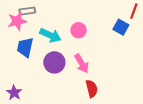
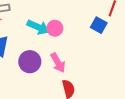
cyan arrow: (50, 35) -> (38, 27), moved

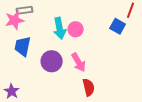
cyan arrow: (38, 27) -> (60, 28), turned 55

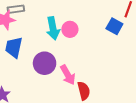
pink arrow: (79, 62) -> (68, 75), moved

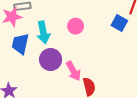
cyan arrow: (53, 28) -> (43, 32), moved

